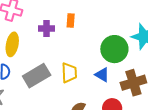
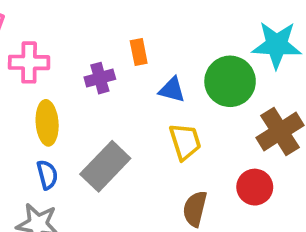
yellow trapezoid: (69, 73) -> (185, 142), moved
blue triangle: (102, 75) -> (172, 90), moved

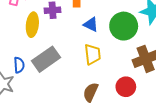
yellow ellipse: (47, 123) -> (32, 25), moved
blue semicircle: (47, 175) -> (19, 65), moved

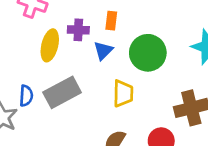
blue triangle: (91, 24) -> (103, 51), moved, turned 42
green circle: (124, 26) -> (148, 53), moved

